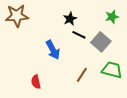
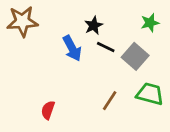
blue arrow: (53, 50) -> (72, 48), moved
red semicircle: (36, 82) -> (48, 110), turned 32

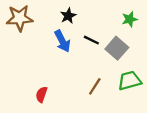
black star: (94, 25) -> (68, 16), moved
green trapezoid: (150, 94) -> (130, 81), turned -30

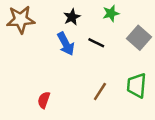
green star: (130, 19) -> (111, 13), moved
gray square: (117, 48) -> (139, 38), moved
green trapezoid: (130, 81) -> (137, 85), turned -70

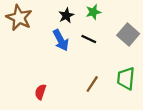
green star: (111, 13) -> (93, 12), moved
brown star: (21, 19) -> (19, 18), turned 30

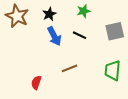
black star: (66, 15) -> (49, 14), moved
gray square: (128, 35) -> (115, 31), turned 36
brown line: (92, 84) -> (69, 68), moved, turned 35

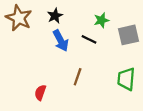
green star: (84, 11) -> (101, 20), moved
brown line: (69, 68) -> (78, 77), turned -49

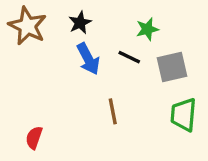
gray square: (128, 35) -> (172, 67), moved
brown line: (78, 77) -> (113, 111), turned -30
red semicircle: (40, 93) -> (34, 138), moved

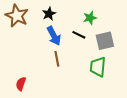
brown line: (113, 111) -> (57, 59), moved
green trapezoid: (183, 115) -> (98, 67), moved

